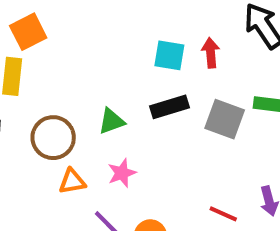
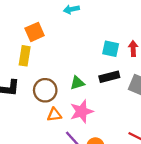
pink star: (122, 173) -> (82, 111), size x1.5

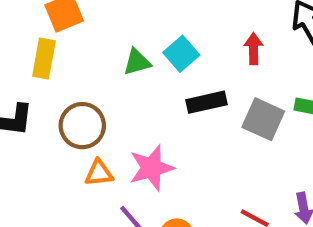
cyan square: (111, 49) -> (181, 54), moved, turned 36
green triangle: (77, 83) -> (137, 62), moved

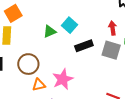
red arrow: (254, 49) -> (113, 28), moved

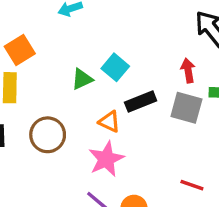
orange triangle: (39, 85) -> (109, 122), moved, turned 40

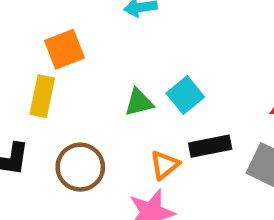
orange triangle: (109, 122) -> (164, 165), turned 45

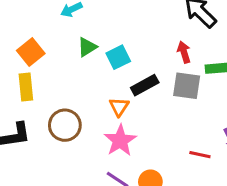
cyan square: (185, 95) -> (118, 57), turned 30
green triangle: (139, 102) -> (87, 47), moved

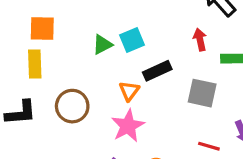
green triangle: (87, 47) -> (102, 45), moved
orange square: (31, 52) -> (42, 28), turned 36
gray square: (187, 86) -> (202, 93), moved

